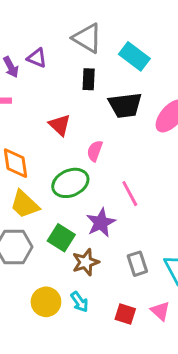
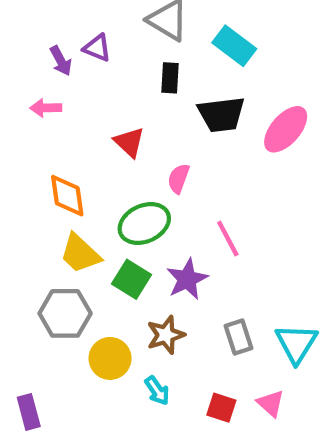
green square: (61, 238) -> (131, 279), moved
yellow circle: (46, 302) -> (110, 358), moved

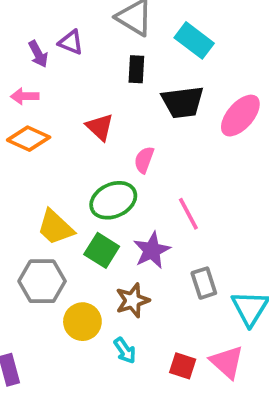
orange diamond: (67, 196) -> (29, 139), moved, turned -57
gray rectangle: (239, 337) -> (204, 283), moved
pink triangle: (271, 403) -> (227, 362), size x1.4

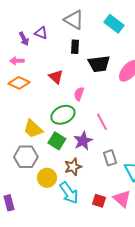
cyan rectangle: (194, 40) -> (114, 24), moved
cyan arrow: (125, 350) -> (69, 193), size x1.6

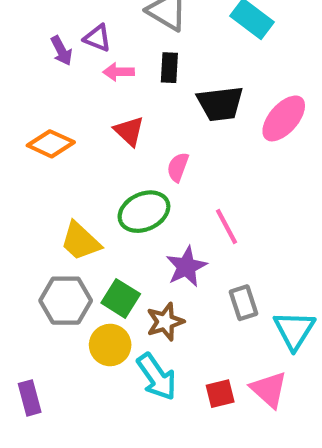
pink arrow: (17, 61) -> (119, 72), moved
green square: (57, 141) -> (121, 298), moved
red square: (99, 201) -> (220, 394), turned -32

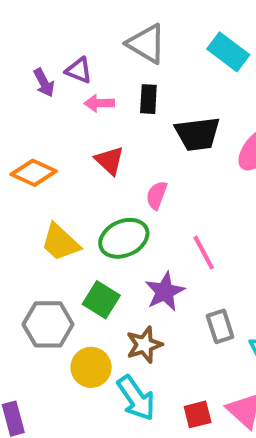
yellow trapezoid: (80, 241) -> (60, 242), moved
green square: (121, 298) -> (101, 300), moved

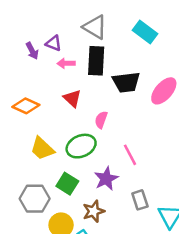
black rectangle: (148, 99) -> (96, 61), size x1.6

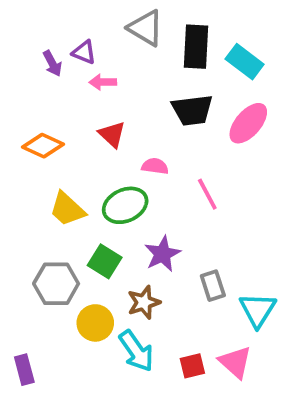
cyan rectangle: (145, 32) -> (245, 62), moved
black rectangle: (96, 61) -> (196, 47), moved
pink semicircle: (101, 120) -> (155, 166), turned 78
pink line: (130, 155) -> (207, 194), moved

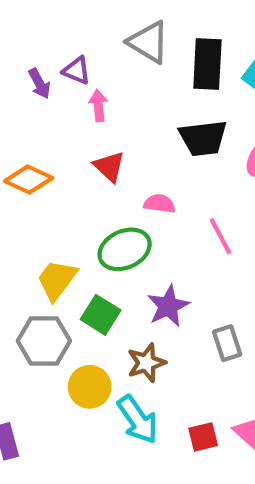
pink arrow: (103, 82) -> (98, 105), turned 85
yellow trapezoid: (67, 209) -> (57, 280), moved, turned 84

